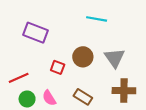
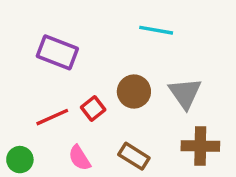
red square: (58, 67) -> (93, 109), turned 32
red line: (19, 78) -> (52, 117), moved
green circle: (27, 99) -> (20, 160), moved

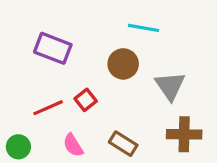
brown circle: (134, 91) -> (123, 64), moved

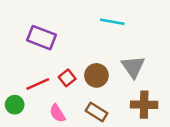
brown circle: (123, 64) -> (96, 75), moved
green circle: (18, 147) -> (15, 105), moved

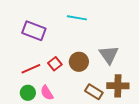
cyan line: (112, 22) -> (77, 18), moved
green circle: (15, 105) -> (28, 93), moved
brown rectangle: (96, 112) -> (94, 92), moved

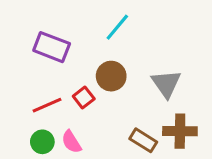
cyan line: (77, 18) -> (117, 27), turned -60
brown circle: (79, 62) -> (111, 76), moved

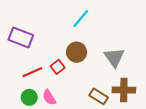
purple rectangle: (52, 47) -> (21, 37), moved

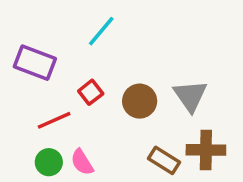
cyan line: (81, 19) -> (101, 31), moved
brown circle: (77, 52) -> (140, 101), moved
red square: (58, 67) -> (91, 92), moved

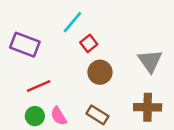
red square: (91, 92) -> (89, 43), moved
gray triangle: (190, 96) -> (150, 61), moved
brown rectangle: (164, 160) -> (97, 115), moved

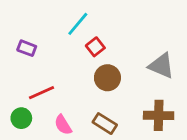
purple rectangle: (25, 45) -> (27, 48), size x0.6
gray triangle: (150, 61) -> (161, 66), turned -32
green circle: (35, 116) -> (21, 118), moved

